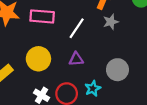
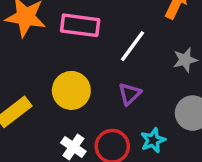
gray star: (111, 22) -> (185, 60), moved
purple triangle: (76, 59) -> (130, 94), turned -42

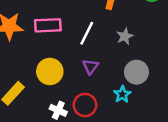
cyan star: (153, 140) -> (122, 94), moved

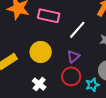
red circle: (85, 105) -> (71, 76), moved

